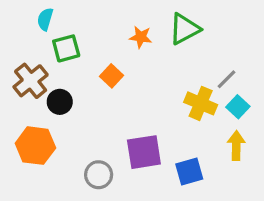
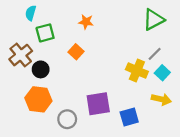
green triangle: (184, 29) -> (153, 20), moved
orange star: (141, 37) -> (86, 22), moved
orange hexagon: (35, 146) -> (38, 99), moved
yellow arrow: (236, 146) -> (161, 99), turned 102

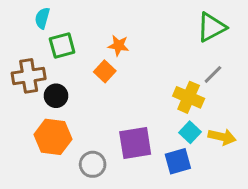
orange star: (86, 22) -> (118, 45), moved
brown cross: (21, 55) -> (29, 76), turned 30
cyan square: (162, 73) -> (190, 132), moved

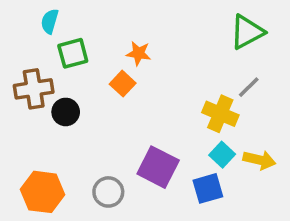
orange hexagon: (53, 137) -> (43, 192), moved
purple square: (135, 143) -> (158, 167), turned 36

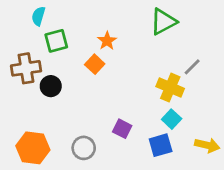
green triangle: (247, 32) -> (163, 22), moved
orange star: (139, 53) -> (107, 41), turned 30
yellow arrow: (259, 160) -> (207, 145), moved
purple square: (158, 167) -> (122, 129), size x0.6

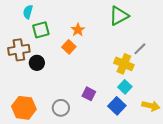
blue square: (161, 145) -> (117, 106), turned -30

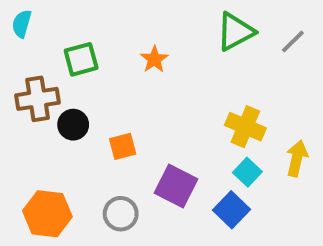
cyan semicircle: (28, 12) -> (22, 24), moved
orange square: (69, 47) -> (123, 146), moved, turned 32
gray line: (140, 49) -> (293, 42), moved
purple square: (89, 94) -> (176, 186), size x1.5
yellow arrow: (151, 106) -> (297, 158), moved, turned -90

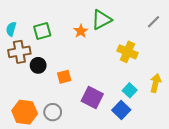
cyan semicircle: (22, 24) -> (11, 29), moved
green triangle: (235, 32) -> (102, 20), moved
yellow cross: (245, 127) -> (127, 52), moved
gray circle: (121, 214) -> (53, 112), moved

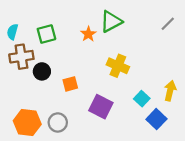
yellow cross: (127, 52) -> (118, 66), moved
blue square: (121, 110) -> (156, 119), moved

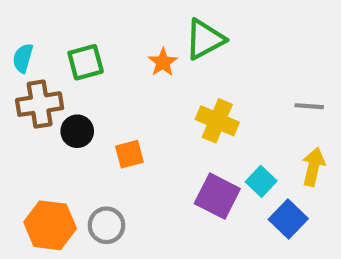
gray line: (168, 24) -> (309, 106), moved, turned 49
purple square: (101, 107) -> (217, 196), moved

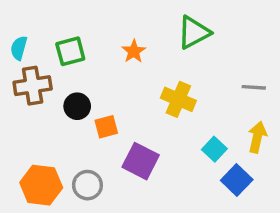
green triangle: (205, 39) -> (194, 32), moved
black circle: (77, 131) -> (77, 106), moved
purple square: (217, 196) -> (141, 161), moved

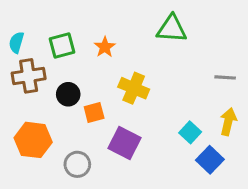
green triangle: (194, 32) -> (172, 29), turned 32
orange star: (134, 51) -> (105, 47), moved
yellow cross: (178, 99) -> (134, 88), moved
orange hexagon: (41, 185) -> (33, 140), moved

